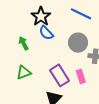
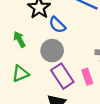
blue semicircle: (46, 33) -> (57, 25), moved
gray circle: (78, 43) -> (52, 51), moved

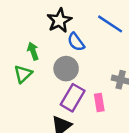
green triangle: (20, 74) -> (23, 74), moved, turned -30
purple rectangle: (62, 76) -> (73, 98), turned 55

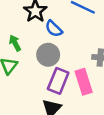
pink rectangle: (99, 103) -> (84, 82), size x1.5

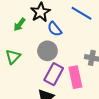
green arrow: (15, 43) -> (20, 25), moved, turned -120

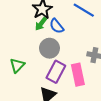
green arrow: (20, 25) -> (41, 24), moved
green triangle: (13, 57) -> (17, 65), moved

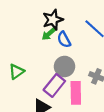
gray circle: (49, 48) -> (65, 66), moved

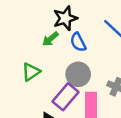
green arrow: (49, 34) -> (50, 39), moved
green triangle: (16, 72) -> (31, 72), moved

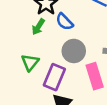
purple rectangle: (66, 97) -> (54, 77), moved

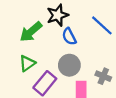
green arrow: (38, 27) -> (31, 32), moved, size x1.5

